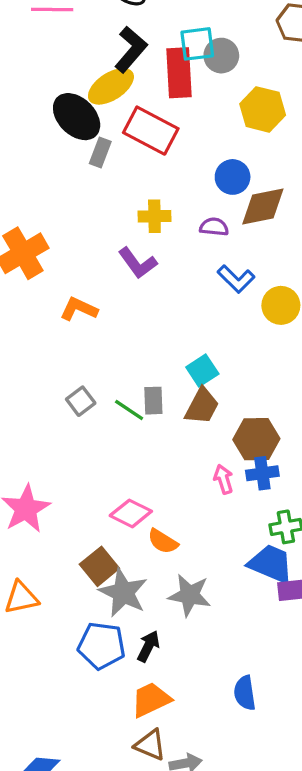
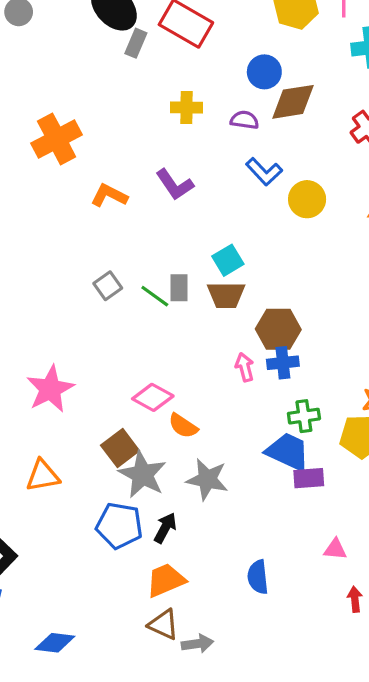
purple L-shape: (138, 263) -> (175, 185), moved
brown trapezoid: (202, 406) -> (226, 295), turned 60

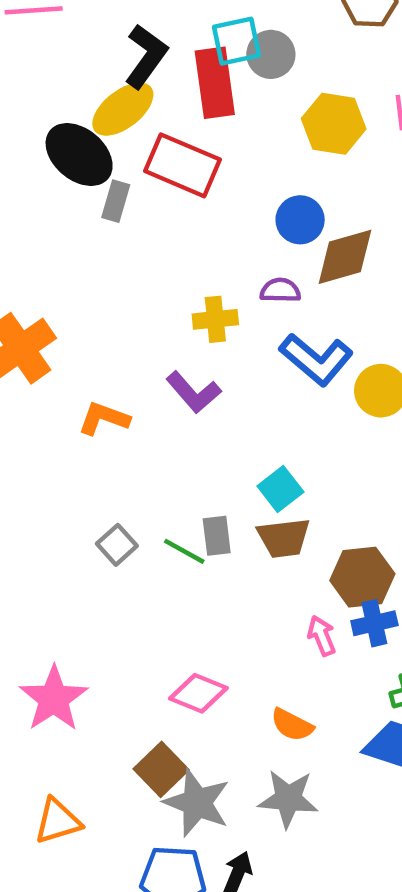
yellow cross: (186, 108) -> (215, 319), moved
blue L-shape: (264, 172) -> (316, 359), size x1.4
orange semicircle: (183, 426) -> (292, 725), moved

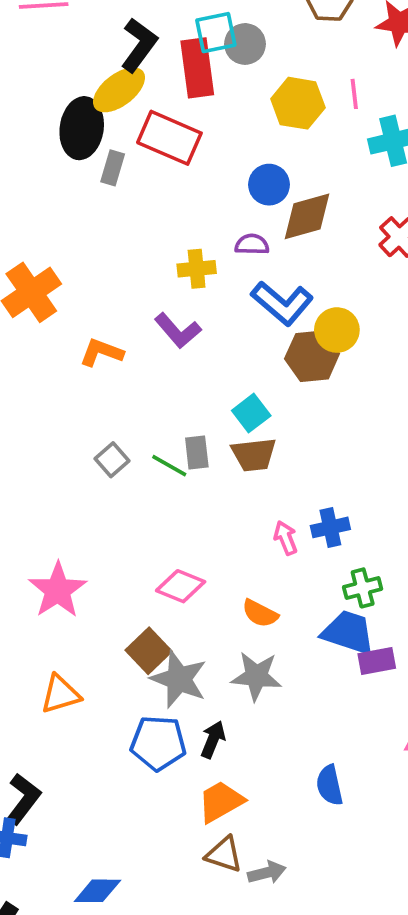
black ellipse: (79, 155) -> (82, 128), turned 58
brown hexagon: (362, 577) -> (312, 356), moved

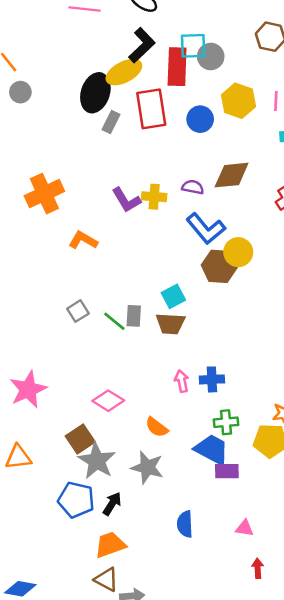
red rectangle: (169, 138) -> (151, 109), turned 48
blue circle: (269, 185) -> (200, 119), moved
purple L-shape: (178, 331) -> (126, 200), moved
blue semicircle: (330, 785) -> (185, 524), moved

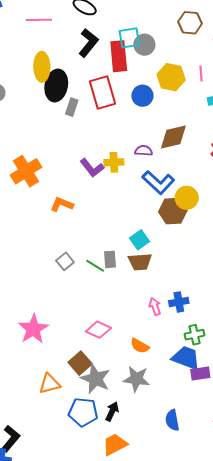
yellow ellipse: (124, 72) -> (42, 67), moved, turned -56
orange triangle: (18, 457) -> (50, 384), moved

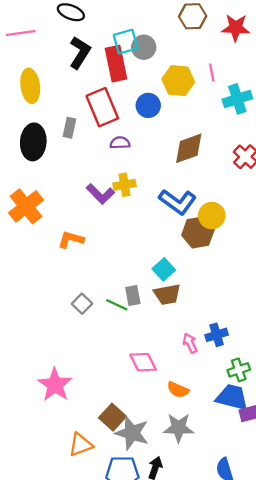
black ellipse: (56, 86) -> (33, 142), moved
purple semicircle: (144, 151) -> (120, 143), moved
pink diamond: (98, 330) -> (143, 362), moved, turned 45

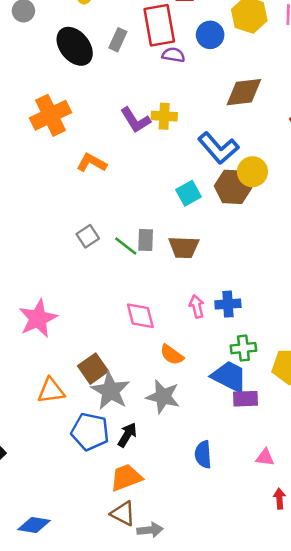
black ellipse: (33, 142) -> (75, 46), turned -56
purple semicircle: (120, 143) -> (173, 55), moved
cyan square: (164, 269) -> (188, 193), moved

